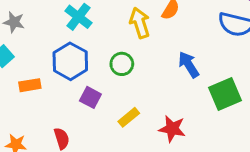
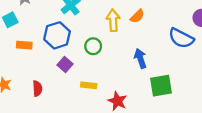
yellow rectangle: (129, 117) -> (89, 85), turned 32

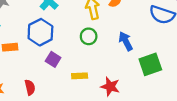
green circle: (93, 46) -> (89, 36), moved

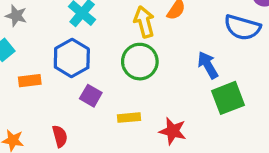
green circle: (89, 36) -> (140, 62), size x1.5
blue arrow: (126, 41) -> (208, 65), moved

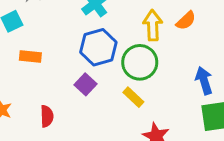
blue hexagon: (72, 58) -> (98, 47), moved
yellow rectangle: (129, 118) -> (133, 97), moved, turned 35

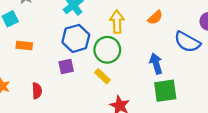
orange semicircle: (186, 21) -> (155, 18), moved
purple square: (85, 84) -> (66, 67), turned 35

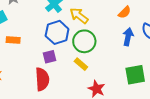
yellow arrow: (117, 22) -> (79, 16), moved, turned -48
blue arrow: (156, 64) -> (128, 37), moved, turned 30
red semicircle: (37, 91) -> (42, 79), moved, size x1.6

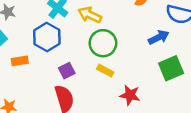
blue hexagon: (57, 32) -> (47, 37), moved
blue arrow: (128, 37) -> (159, 37), moved, turned 66

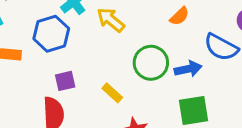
green circle: (103, 43) -> (151, 63), moved

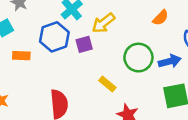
yellow arrow: (111, 20) -> (103, 23), turned -75
purple square: (65, 81) -> (84, 44), moved

